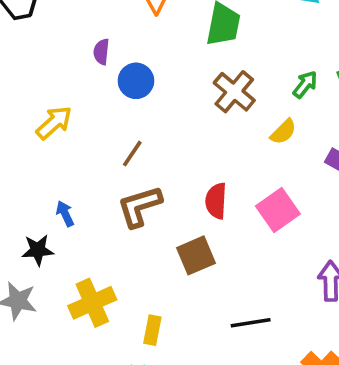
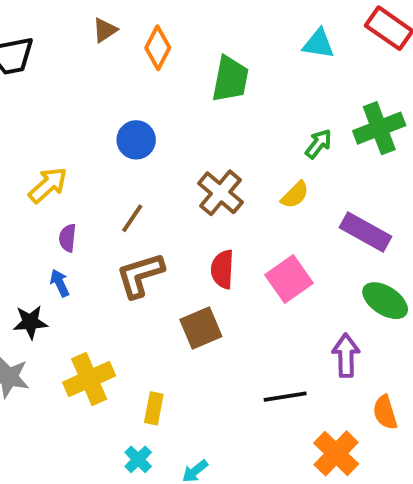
purple semicircle: (101, 52) -> (68, 238), moved
brown cross: (234, 92) -> (220, 193), moved
black line: (251, 323) -> (285, 397), moved

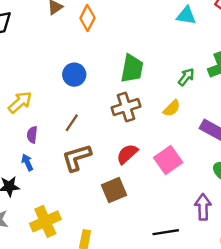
green trapezoid: (230, 79) -> (132, 69), moved
brown cross: (220, 193) -> (126, 107), turned 32
red semicircle: (222, 269) -> (127, 154), turned 45

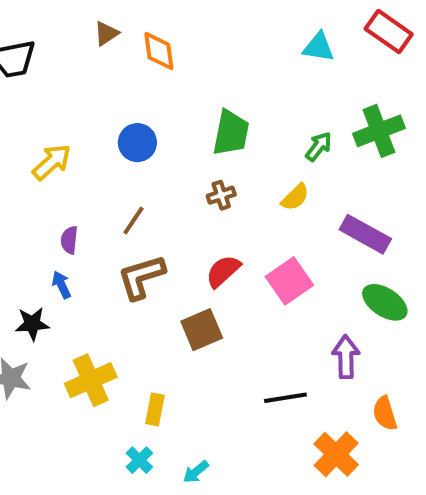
orange diamond: (87, 18) -> (159, 51), turned -35
yellow arrow: (20, 102) -> (52, 162), moved
brown cross: (126, 107) -> (221, 195), size x0.6

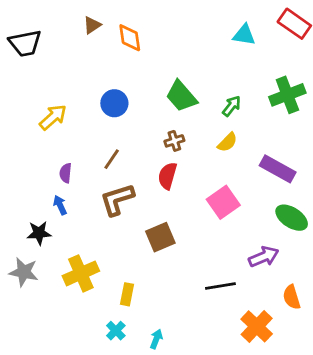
green trapezoid: (231, 133) -> (181, 96), turned 128
green arrow: (319, 146) -> (232, 106), moved
red semicircle: (223, 271) -> (167, 176), moved, turned -32
purple arrow: (346, 357) -> (264, 257), turned 68
cyan arrow: (196, 472) -> (156, 339), turned 150

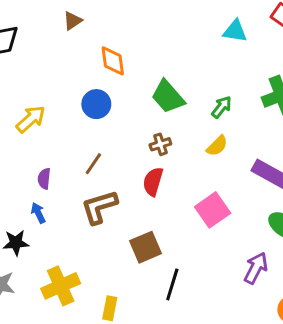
orange diamond: (130, 38) -> (113, 61), moved
purple arrow: (264, 257) -> (256, 268), turned -40
black line: (220, 286) -> (172, 284), moved, turned -64

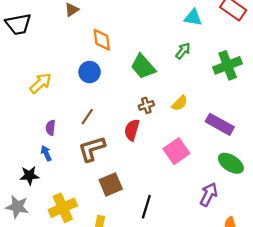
green arrow: (222, 107) -> (183, 51), moved
brown cross: (160, 144) -> (146, 105), moved
brown square: (146, 247) -> (111, 184), moved

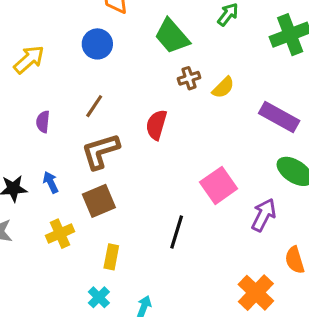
brown cross: (146, 105) -> (189, 78), moved
pink square: (176, 151) -> (219, 185), moved
blue arrow: (46, 153) -> (51, 182), moved
brown square: (111, 184) -> (99, 201), moved
yellow cross: (63, 208) -> (60, 234), size x0.7

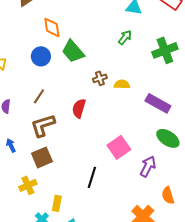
green trapezoid: (172, 36) -> (73, 51), moved
yellow semicircle: (223, 87) -> (122, 84), turned -133
yellow cross: (60, 234) -> (28, 185), moved
yellow rectangle: (111, 257) -> (57, 203), moved

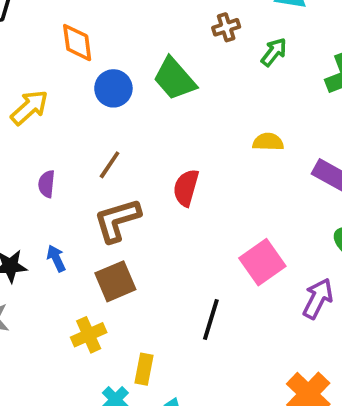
orange diamond: (52, 27) -> (77, 43), moved
brown cross: (100, 78) -> (226, 27), moved

